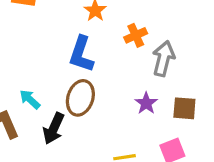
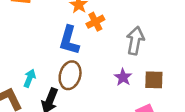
orange cross: (136, 35) -> (95, 22), moved
cyan arrow: (30, 99) -> (30, 78), turned 72

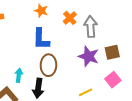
orange cross: (95, 22) -> (70, 18), moved
purple star: (123, 77) -> (89, 56), size x1.5

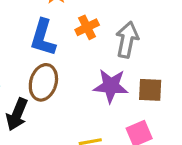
orange cross: (70, 18) -> (87, 27), moved
purple star: (89, 56) -> (111, 86), turned -30

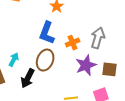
orange cross: (87, 27) -> (73, 43), moved
purple star: (111, 86) -> (86, 65), turned -30

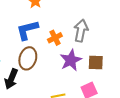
blue L-shape: (47, 33) -> (27, 30), turned 60

